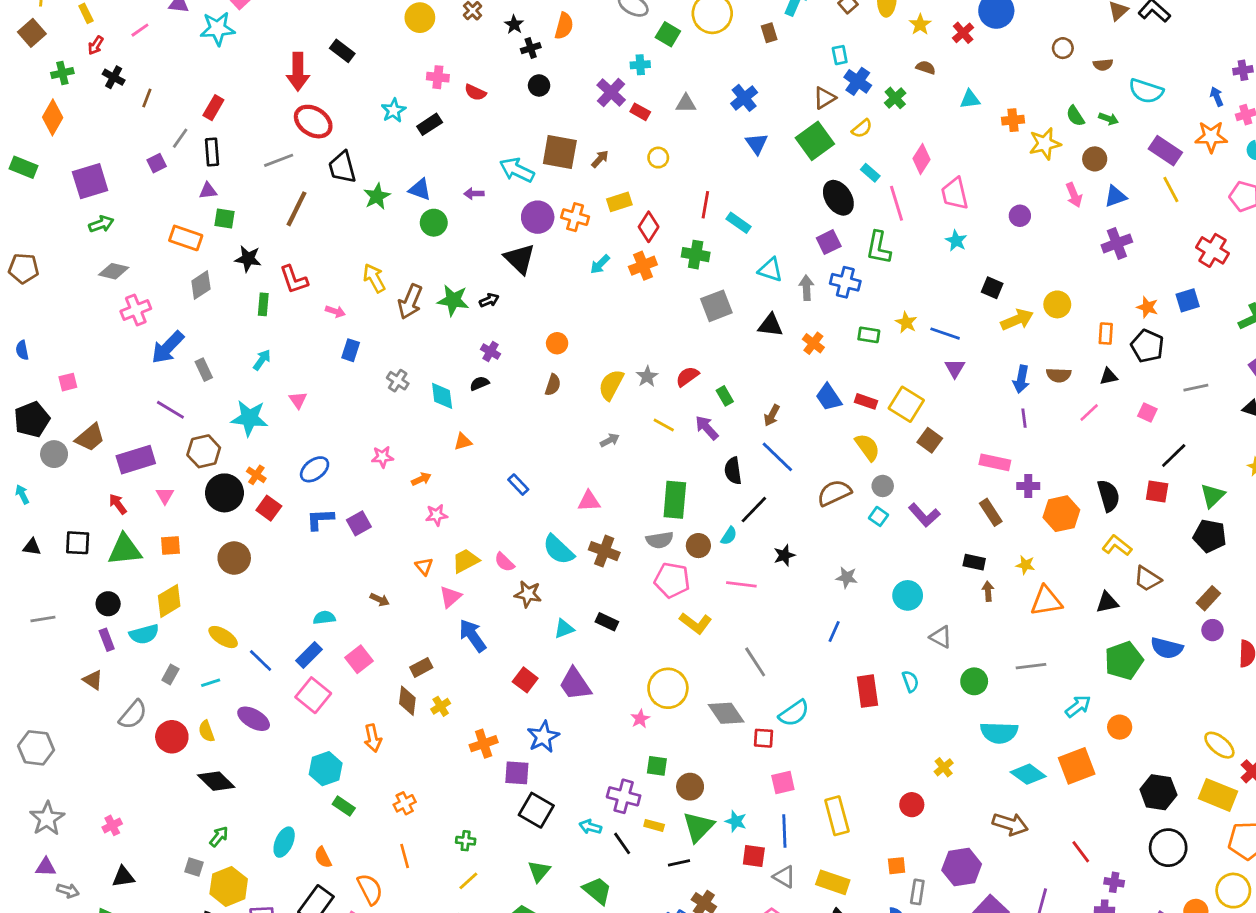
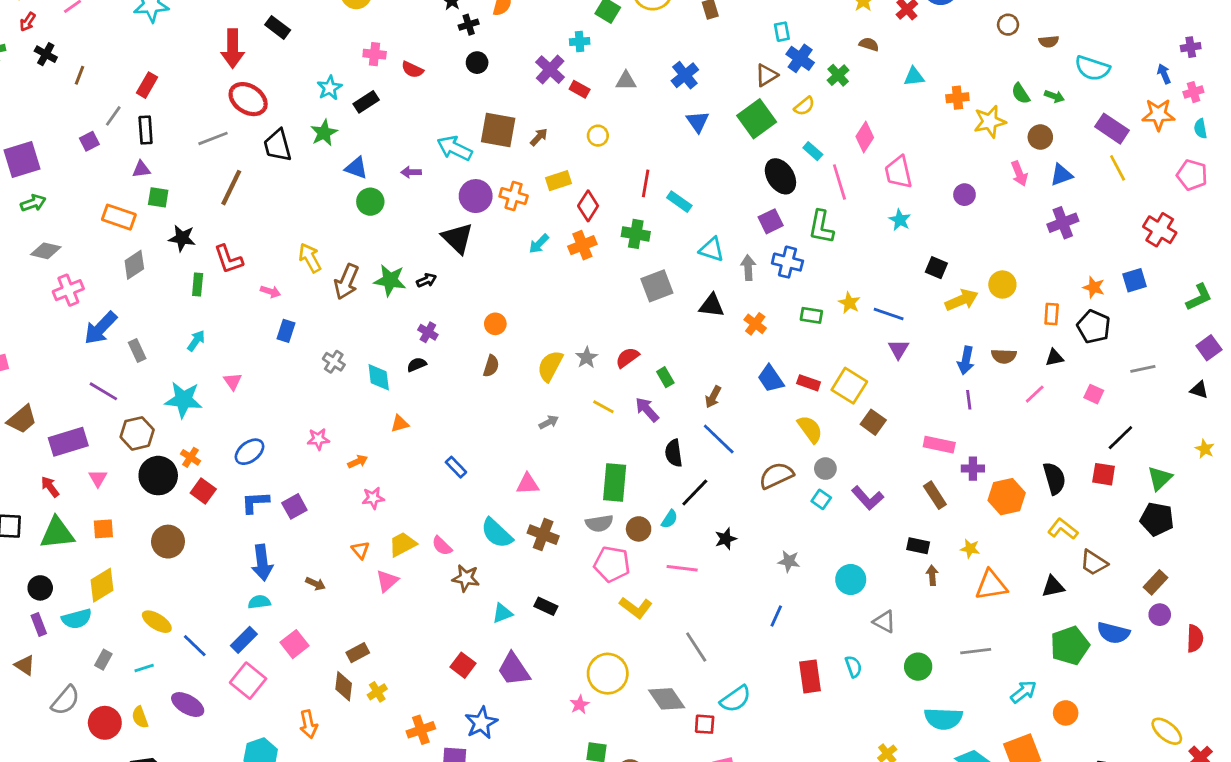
green star: (377, 196) -> (324, 133), moved
blue arrow: (473, 636) -> (262, 563), moved, turned -152

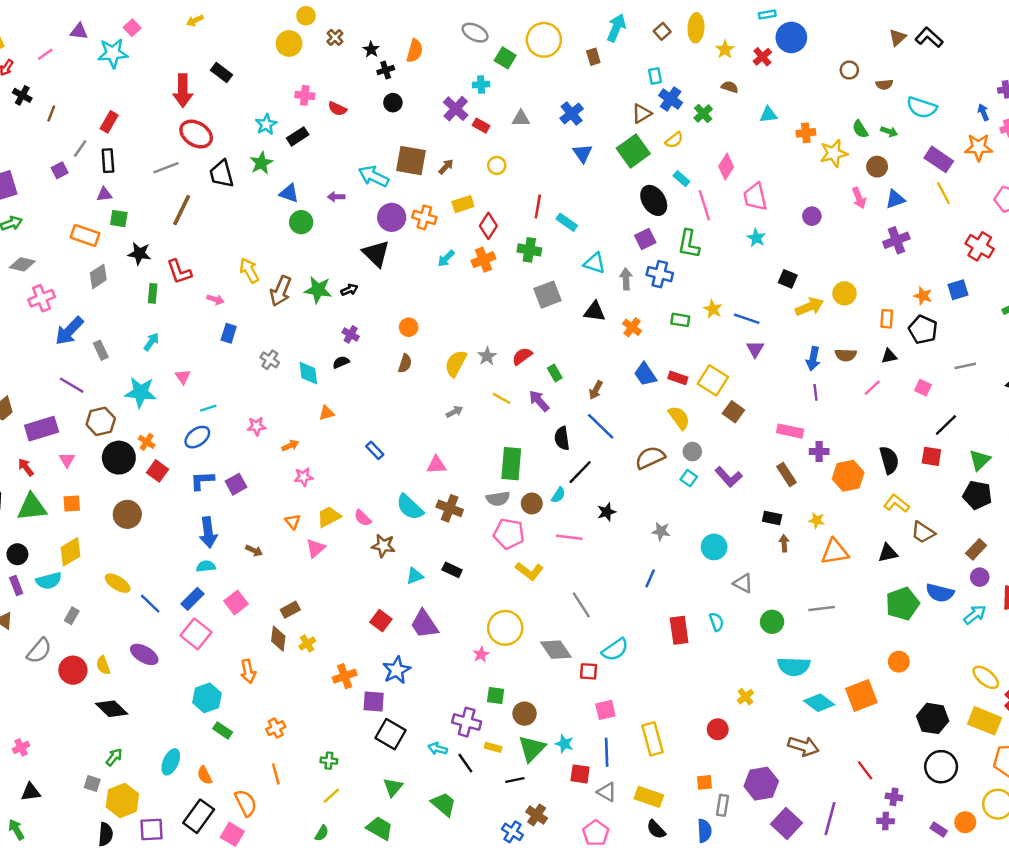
cyan line: (144, 668) -> (208, 408), moved
cyan arrow: (1023, 692) -> (975, 615), moved

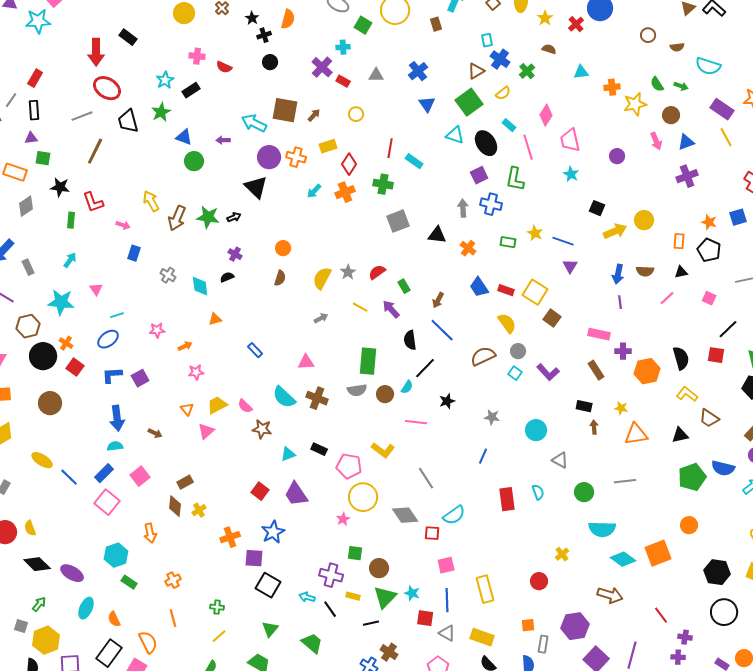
cyan triangle: (595, 263) -> (455, 135), moved
pink pentagon: (509, 534) -> (349, 466), moved
purple ellipse: (144, 654) -> (72, 573), moved

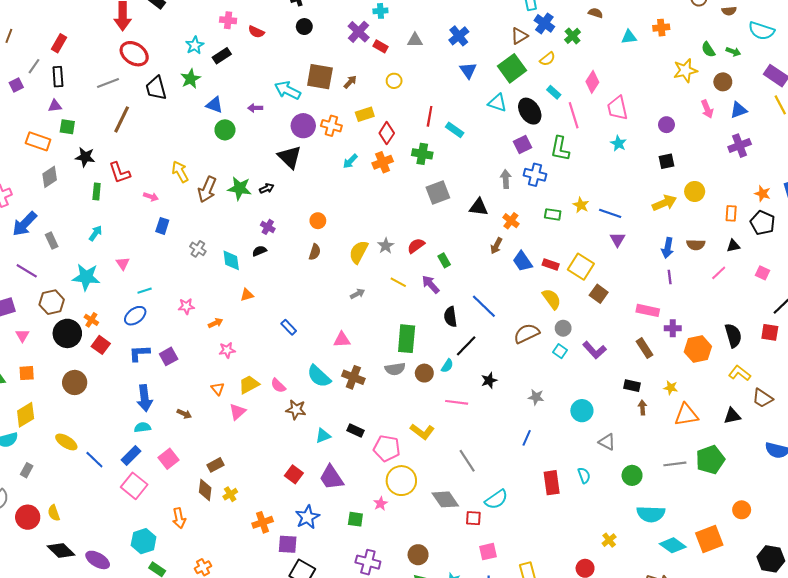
orange cross: (612, 87) -> (661, 28), moved
black square: (597, 208) -> (666, 161), moved, turned -35
brown arrow: (438, 300) -> (496, 246), moved
green pentagon: (692, 477) -> (710, 460), moved
green square: (355, 553) -> (355, 519), moved

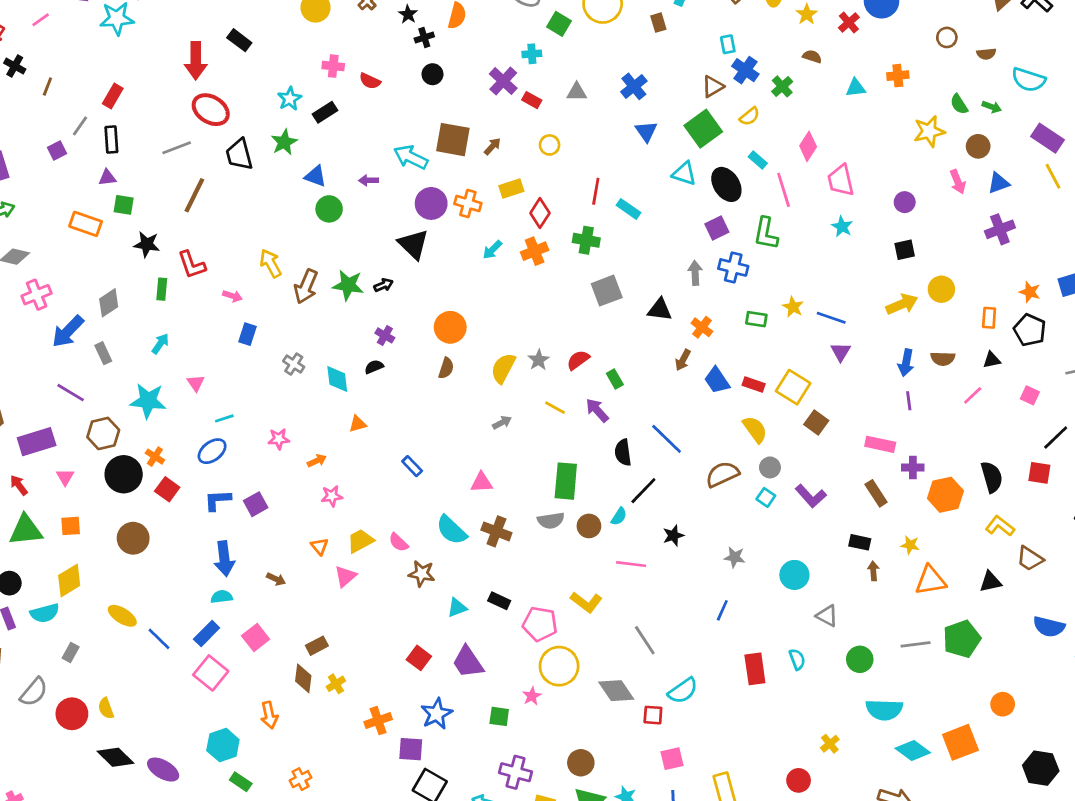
gray diamond: (50, 177) -> (109, 303), moved
orange circle: (318, 221) -> (450, 327), size x1.5

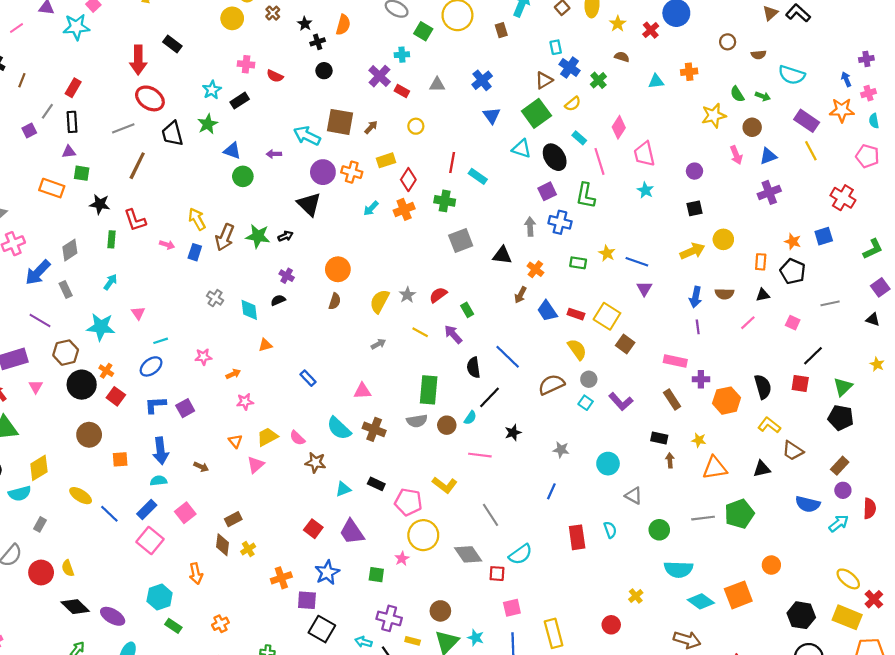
blue rectangle: (247, 334) -> (195, 252), moved
orange square: (71, 526) -> (120, 459), moved

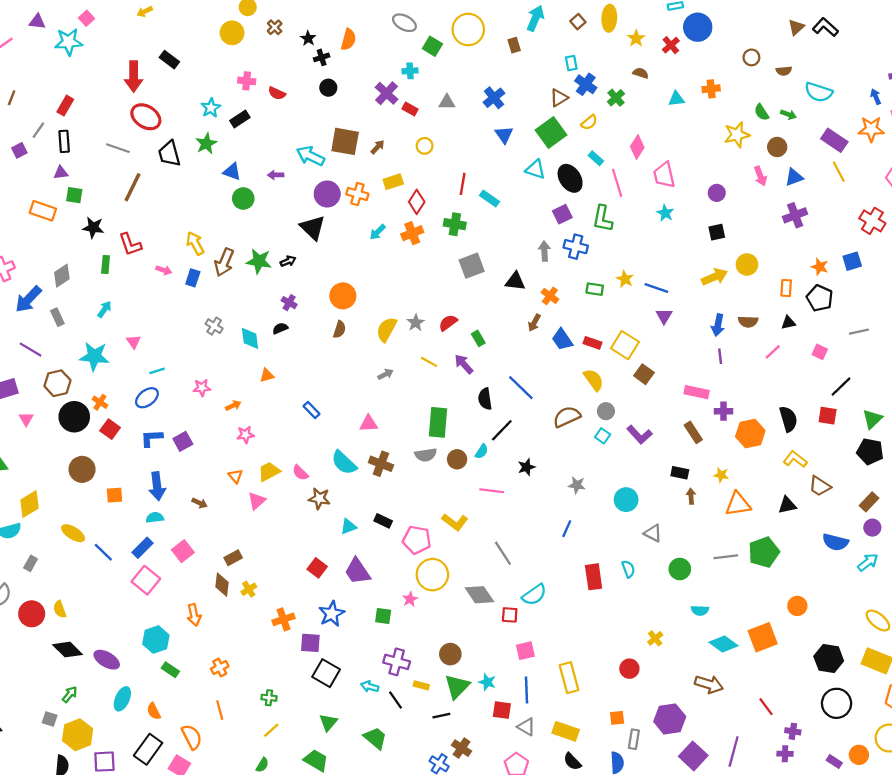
gray line: (123, 128) -> (118, 148), turned 40
cyan semicircle: (678, 569) -> (700, 610), size x0.6

